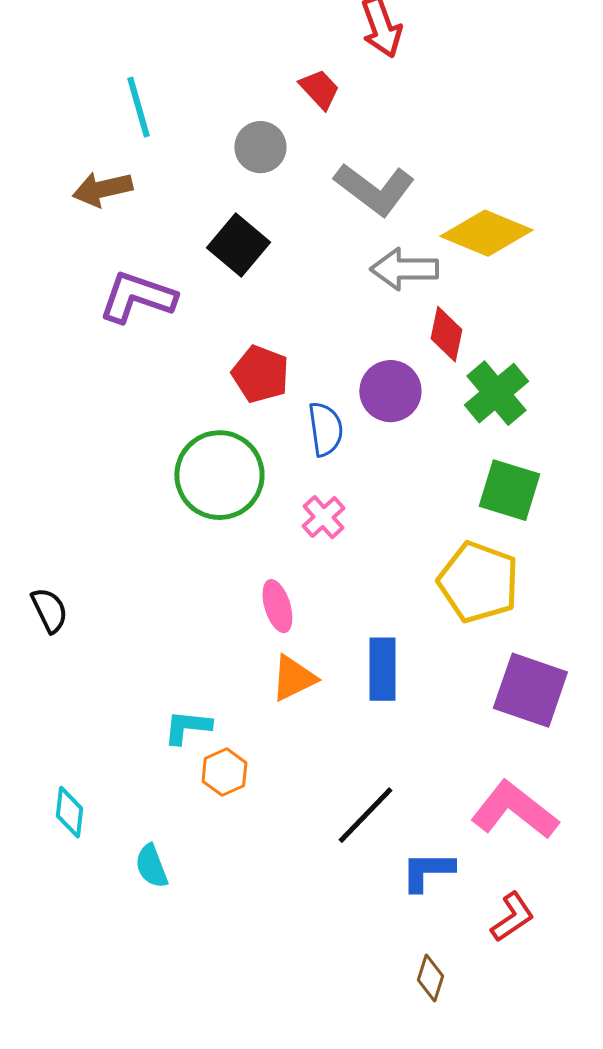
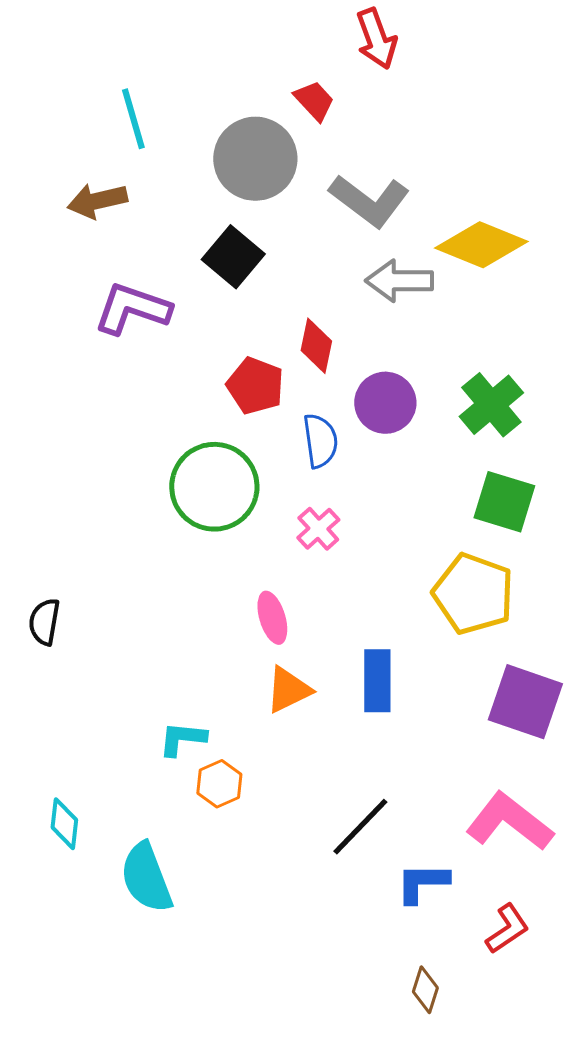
gray circle: (260, 147) -> (255, 159), size x1.6
red diamond: (446, 334) -> (316, 346), moved
black semicircle: (49, 610) -> (44, 622), turned -144
cyan semicircle: (151, 866) -> (146, 878), size x1.6

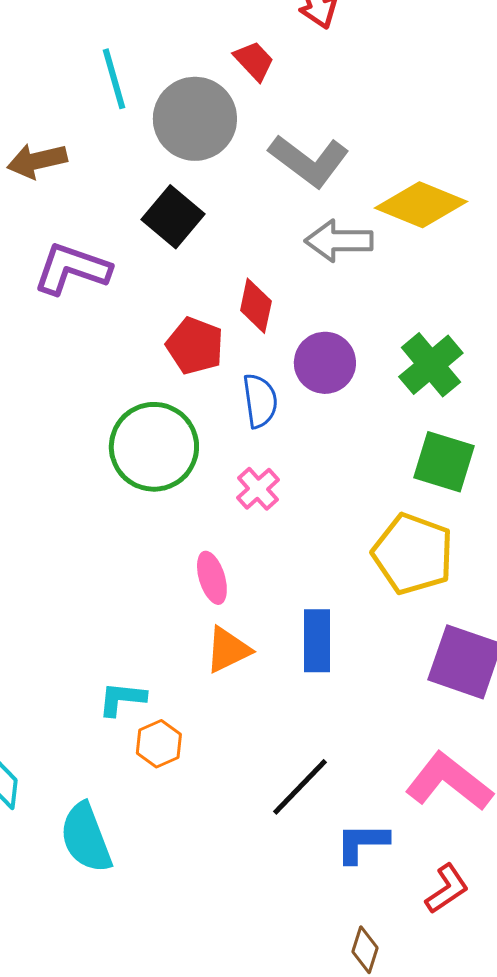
cyan line: (133, 119) -> (114, 79), moved

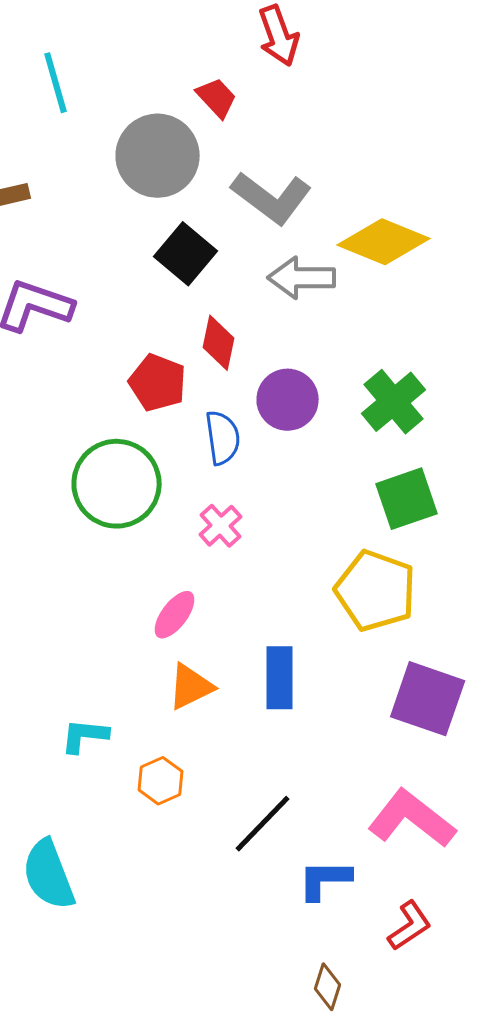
cyan line: (114, 79) -> (56, 83), moved
black square: (173, 217) -> (186, 254), moved
green square: (444, 462) -> (407, 499), turned -36
pink ellipse: (212, 578) -> (175, 615), turned 54
orange hexagon: (159, 744) -> (161, 781), moved

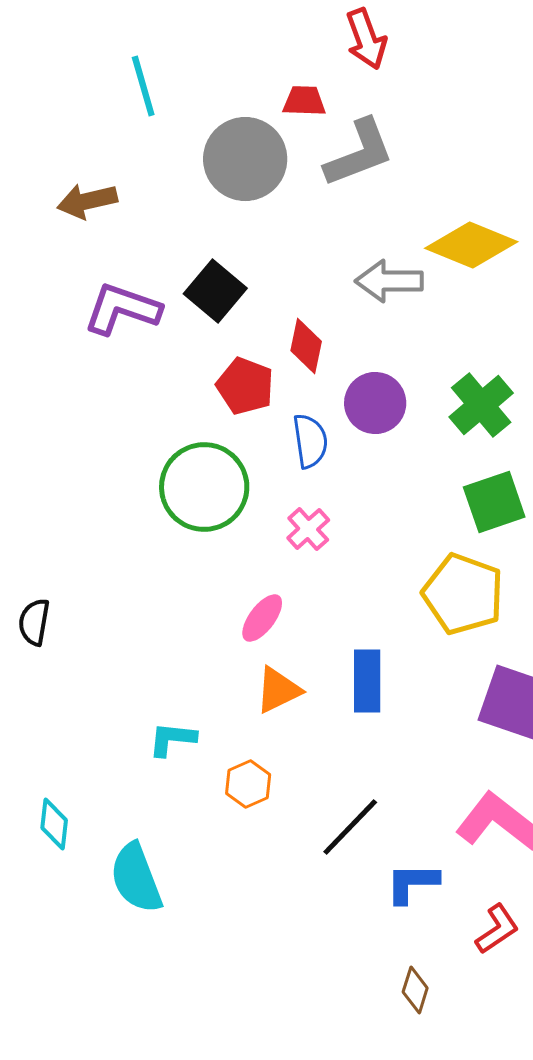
red trapezoid: (217, 98) -> (304, 101), turned -45
gray L-shape: (272, 198) -> (359, 153), moved, turned -58
black square: (186, 254) -> (215, 291), moved

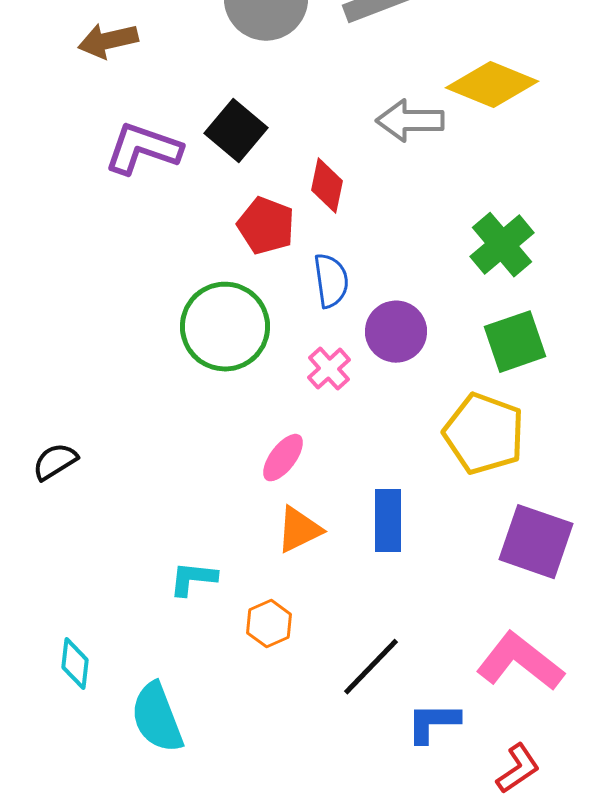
purple circle: (375, 403) -> (396, 332), moved
black semicircle: (34, 622) -> (55, 462), turned 48

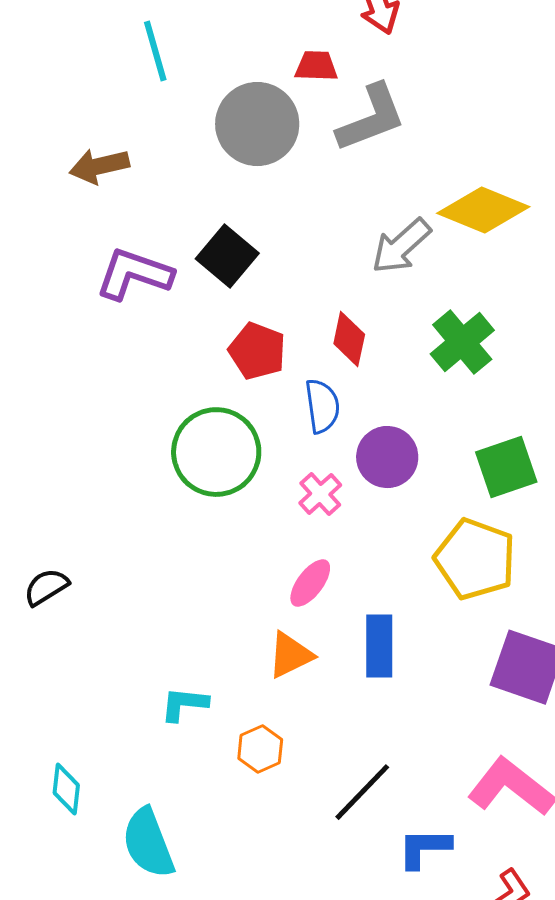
gray arrow: (410, 121) -> (401, 246), turned -42
red diamond: (327, 186) -> (349, 339), moved
green cross: (502, 245) -> (462, 342), moved
pink ellipse: (283, 458) -> (310, 583), moved

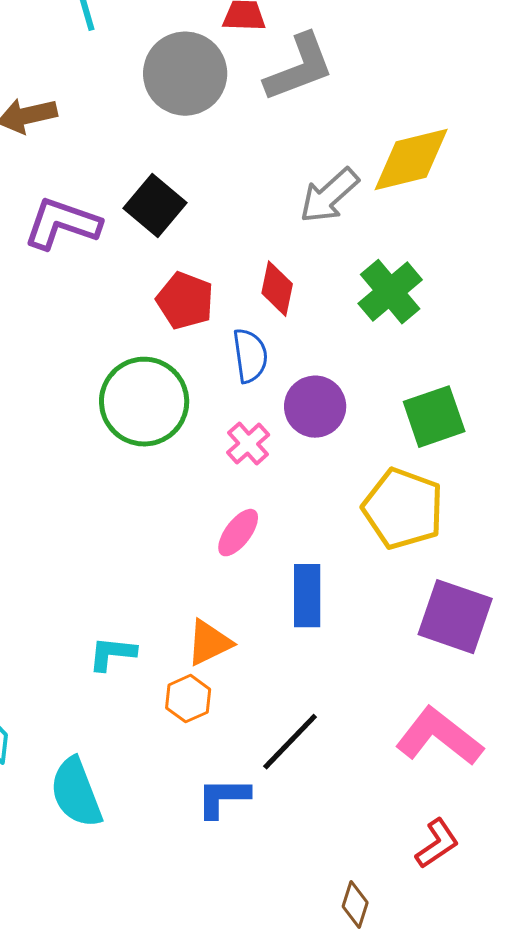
yellow diamond: (483, 210) -> (411, 160), turned -36
orange triangle: (290, 655) -> (209, 643), moved
blue L-shape: (424, 848) -> (223, 798), moved

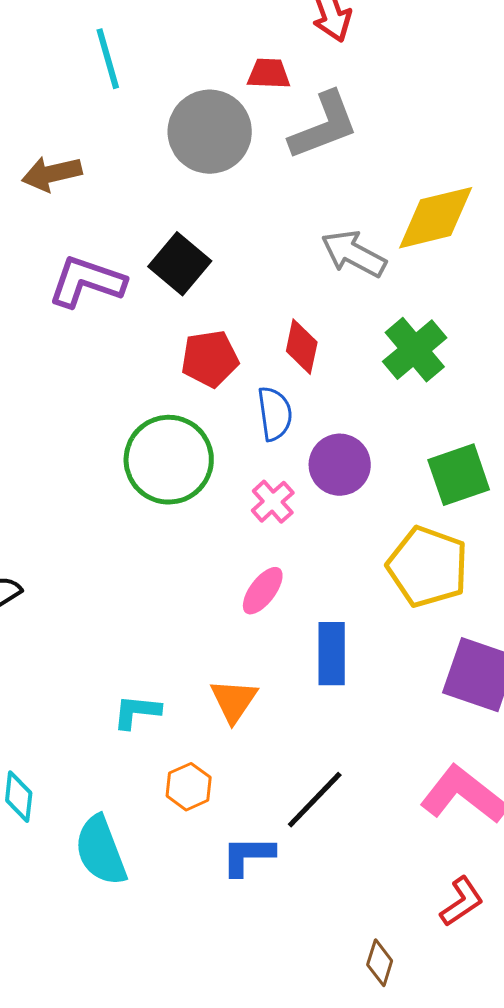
gray arrow: (329, 196) -> (354, 254), turned 70
red pentagon: (185, 301) -> (210, 359), turned -30
orange triangle: (209, 643) -> (234, 701), turned -30
orange hexagon: (188, 699) -> (189, 787), moved

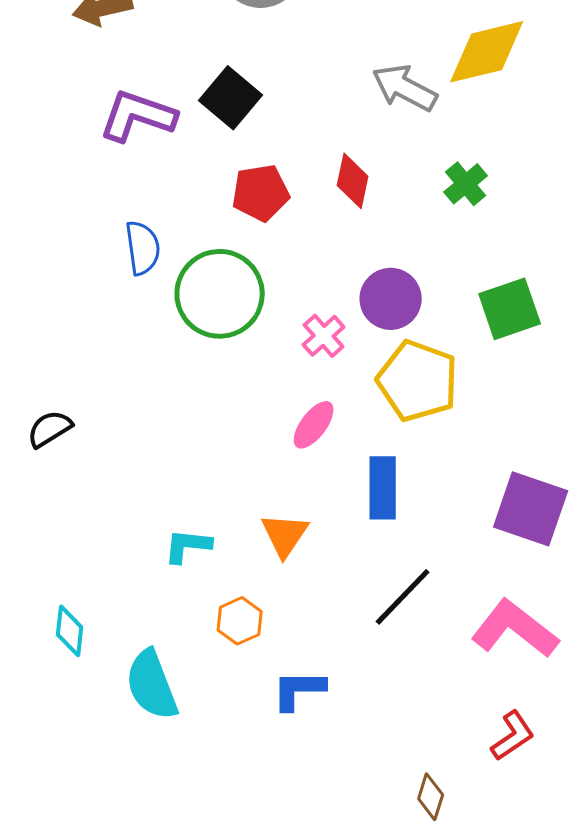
green cross: (415, 350) -> (466, 184), size x0.7
blue semicircle: (275, 414) -> (143, 248), moved
yellow pentagon: (428, 567) -> (418, 381), moved
black line: (315, 800) -> (403, 597), moved

